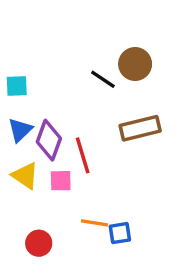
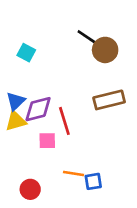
black line: (103, 79) -> (87, 37), moved
cyan square: (17, 86) -> (26, 53), moved, turned 30
purple diamond: (49, 140) -> (38, 109), turned 56
yellow triangle: (25, 176) -> (16, 121), moved, turned -50

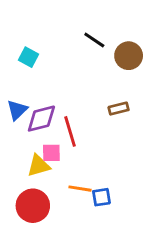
brown circle: (105, 50) -> (129, 56), moved
brown rectangle: (109, 100) -> (119, 109), size x0.6
yellow triangle: (16, 121) -> (39, 166), moved
red circle: (30, 189) -> (33, 206), size x1.5

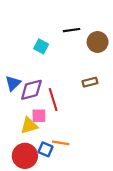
black line: (94, 40) -> (72, 30), turned -42
cyan square: (29, 57) -> (41, 46), moved
blue square: (101, 197) -> (45, 149), moved, turned 32

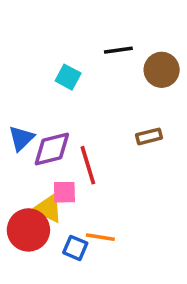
yellow triangle: (29, 126) -> (48, 208), turned 42
red circle: (25, 156) -> (28, 230), moved

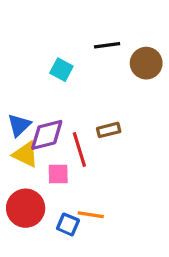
brown rectangle: (149, 136) -> (109, 130), moved
yellow triangle: (48, 208) -> (26, 154), moved

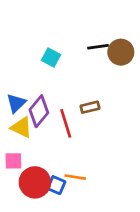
black line: (107, 45) -> (98, 47), moved
purple diamond: (47, 135) -> (39, 111), turned -36
pink square: (58, 174) -> (13, 161), moved
red circle: (26, 208) -> (35, 182), moved

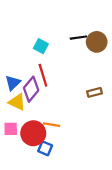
brown rectangle: (90, 107) -> (95, 92), moved
red line: (66, 123) -> (43, 75), moved
orange line: (75, 177) -> (52, 125), moved
red circle: (35, 182) -> (33, 133), moved

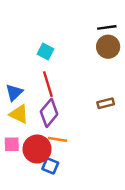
black line: (78, 38) -> (107, 27), moved
purple diamond: (31, 89) -> (49, 113), moved

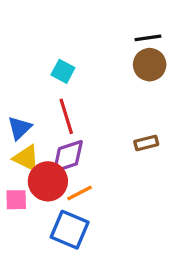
purple diamond: (49, 113) -> (68, 156), turned 32
orange line: (58, 139) -> (80, 193), turned -36
red circle: (37, 149) -> (48, 181), moved
blue square: (50, 166) -> (70, 230), size x1.6

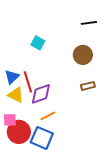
brown circle: (150, 65) -> (83, 55), moved
red line: (66, 116) -> (28, 82), moved
red circle: (48, 181) -> (19, 132), moved

